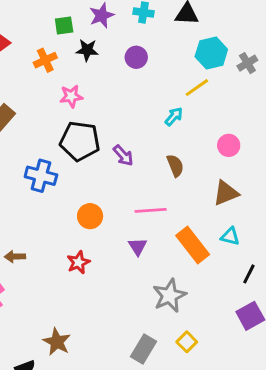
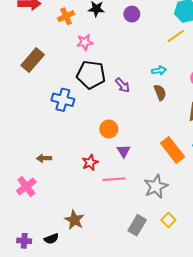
cyan arrow: (174, 116) -> (159, 71), moved, turned 40
pink line: (151, 210) -> (114, 179), moved
orange circle: (90, 216) -> (109, 129), moved
purple triangle: (138, 246) -> (123, 151), moved

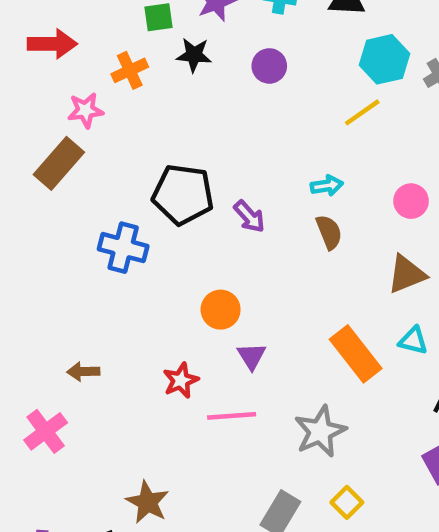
pink star: (85, 42) -> (85, 110), moved

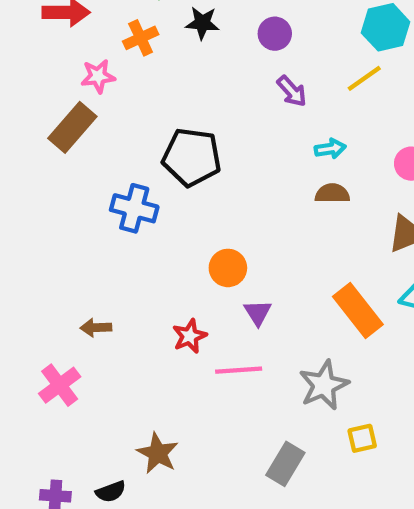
purple arrow: (249, 217) -> (292, 91), moved
brown semicircle: (329, 232) -> (332, 193), turned -68
yellow square: (347, 502) -> (362, 438), moved, turned 32

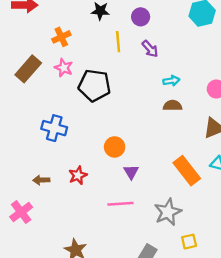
orange cross: (141, 38) -> (61, 37), moved
pink star: (98, 76) -> (64, 68), moved, turned 30
yellow line: (364, 78) -> (118, 42), moved, turned -60
blue cross: (134, 208) -> (54, 128), moved
red star: (190, 336) -> (78, 175), moved

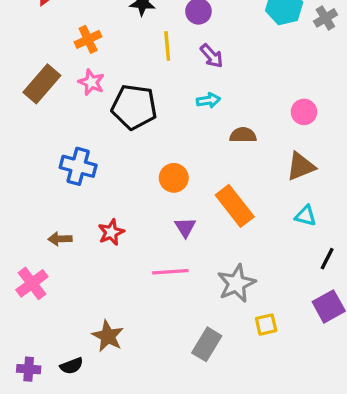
cyan arrow: (171, 81) -> (208, 100), moved
orange circle: (115, 147) -> (174, 178), moved
orange rectangle: (187, 171) -> (235, 206), moved

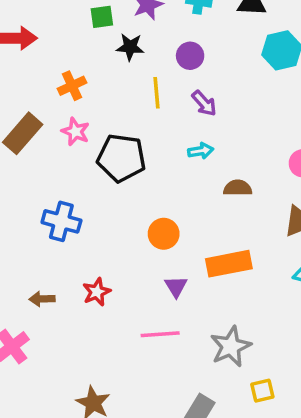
orange rectangle: (235, 206) -> (229, 264), turned -63

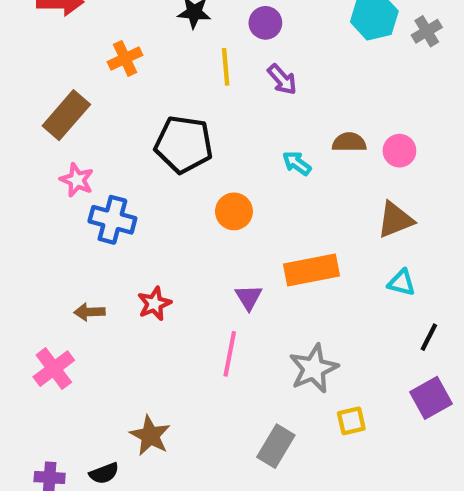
pink star: (76, 132) -> (77, 180), moved
cyan arrow: (201, 151) -> (297, 163), moved, turned -135
brown semicircle: (238, 188) -> (349, 142), moved
orange circle: (164, 234) -> (234, 211), moved
pink line: (160, 334) -> (230, 354), turned -75

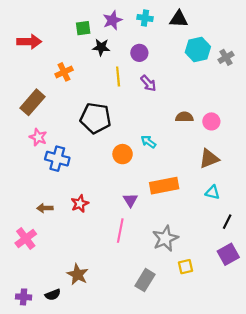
cyan arrow: (297, 163) -> (148, 142), moved

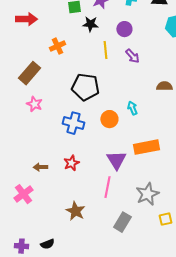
cyan arrow: (148, 142) -> (132, 108), turned 32
blue cross: (57, 159) -> (73, 123), moved
purple triangle: (130, 200) -> (116, 160), size x1.5
brown star: (78, 274) -> (75, 211), moved
gray rectangle: (145, 280) -> (122, 222), moved

